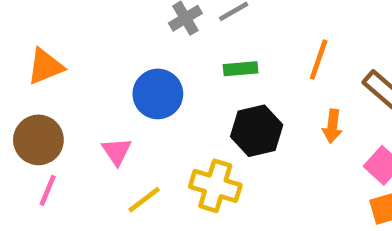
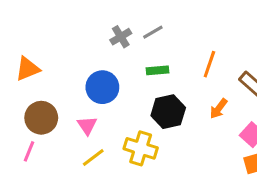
orange arrow: (332, 126) -> (219, 109), turned 30
brown circle: (38, 140) -> (41, 118), moved
pink triangle: (117, 151) -> (87, 125), moved

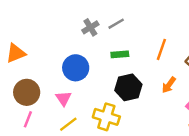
pink line: (29, 151) -> (28, 119), moved

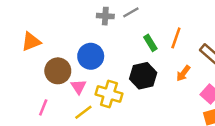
gray cross: (90, 27) -> (105, 16), turned 35
green rectangle: (120, 54) -> (150, 43), moved, turned 63
brown circle: (27, 92) -> (58, 71), moved
yellow cross: (106, 117) -> (109, 94), moved

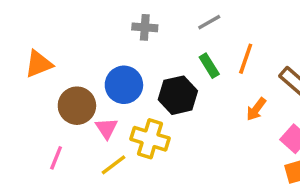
gray line: (131, 12) -> (209, 22), moved
black hexagon: (143, 76) -> (178, 95), moved

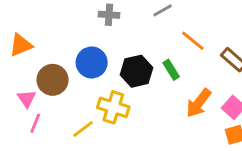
orange line: (246, 59) -> (193, 41), turned -70
green rectangle: (209, 66) -> (171, 70), moved
orange arrow: (256, 109) -> (199, 103), moved, size x1.5
pink triangle: (107, 128) -> (27, 99), moved

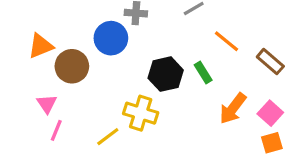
blue circle: (92, 62) -> (111, 38), moved
brown circle: (53, 80) -> (72, 66), moved

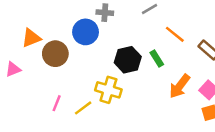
pink triangle: (47, 104) -> (13, 69), moved, turned 42
pink line: (56, 130) -> (57, 103), moved

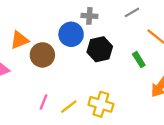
black hexagon: (128, 60) -> (100, 49), moved
yellow cross: (108, 90) -> (101, 104), moved

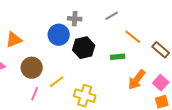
brown circle: (42, 55) -> (32, 68), moved
green rectangle: (139, 60) -> (118, 57), turned -64
yellow line: (69, 107) -> (57, 82), moved

